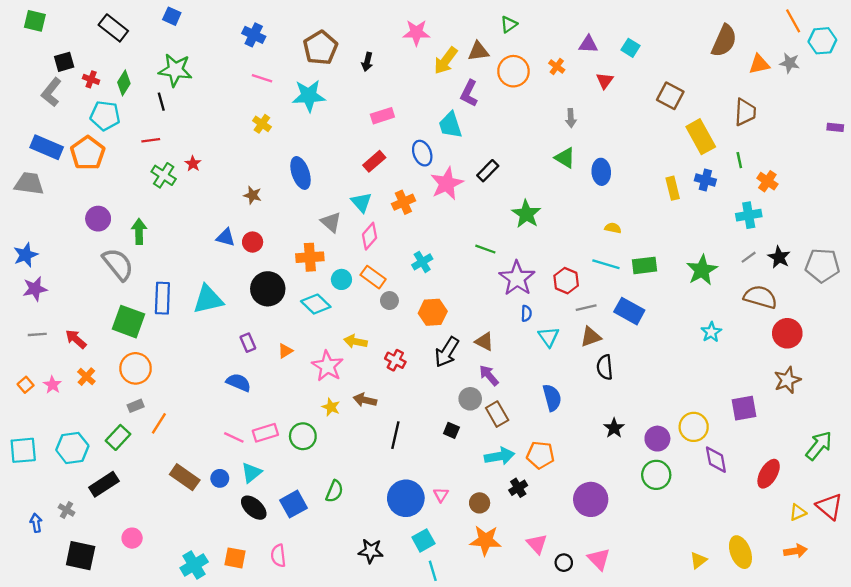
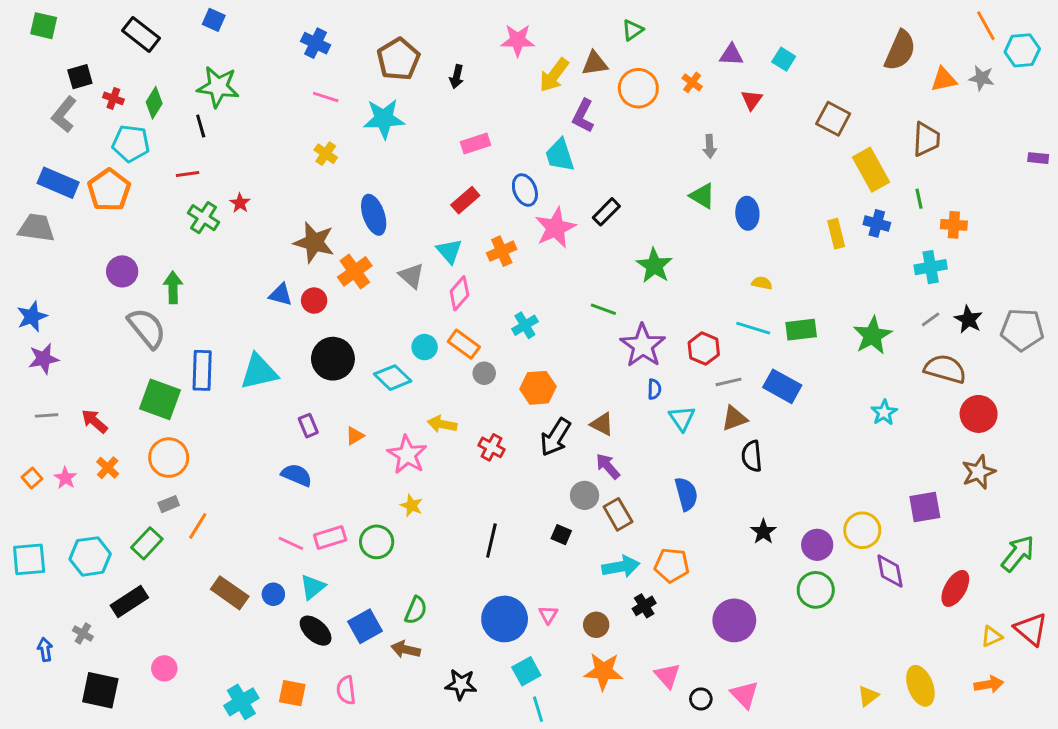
orange cross: (767, 181) -> (954, 225), turned -30
brown star: (253, 195) -> (314, 242), size x1.8
orange cross: (310, 257) -> (355, 271), moved, turned -32
brown arrow: (365, 400) -> (406, 650), moved

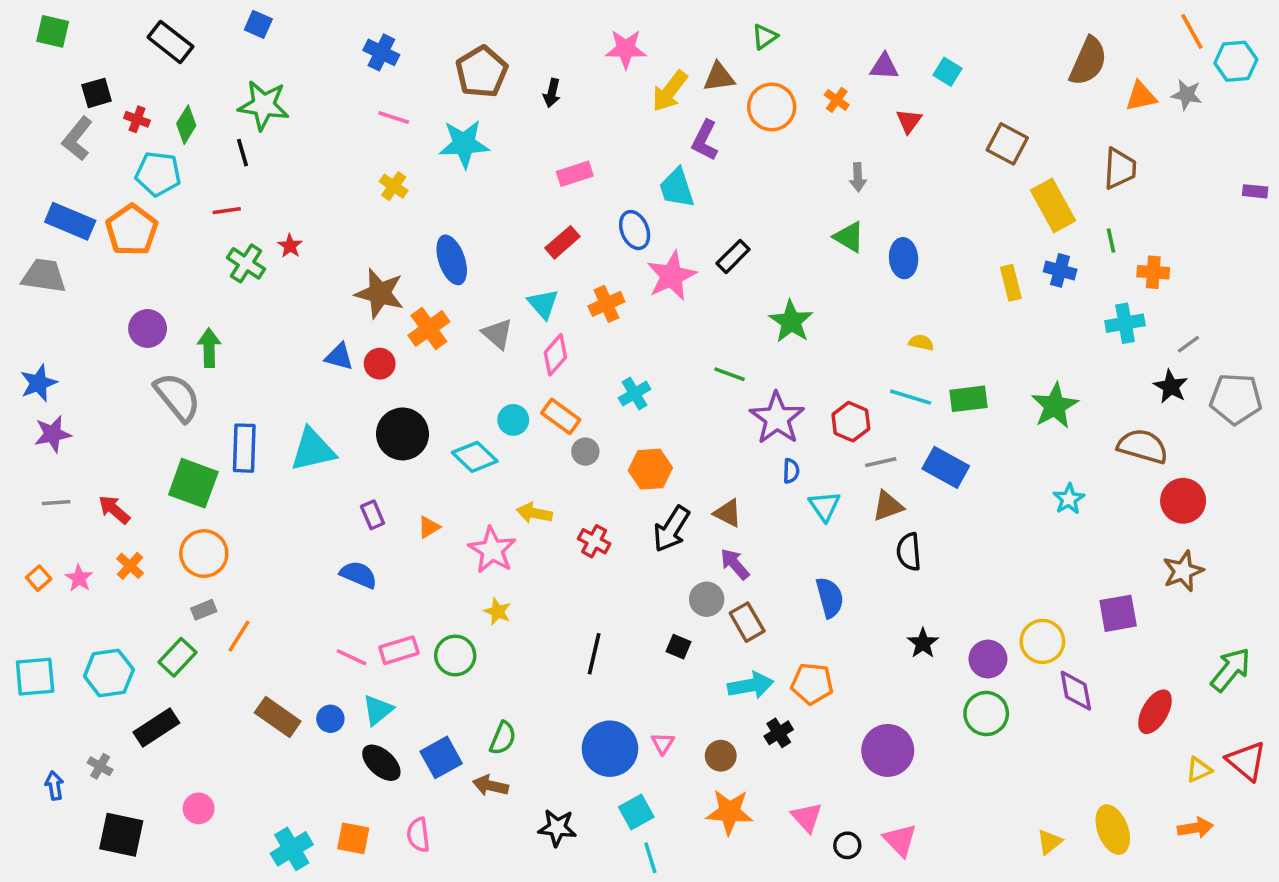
gray line: (931, 319) -> (1188, 344), moved

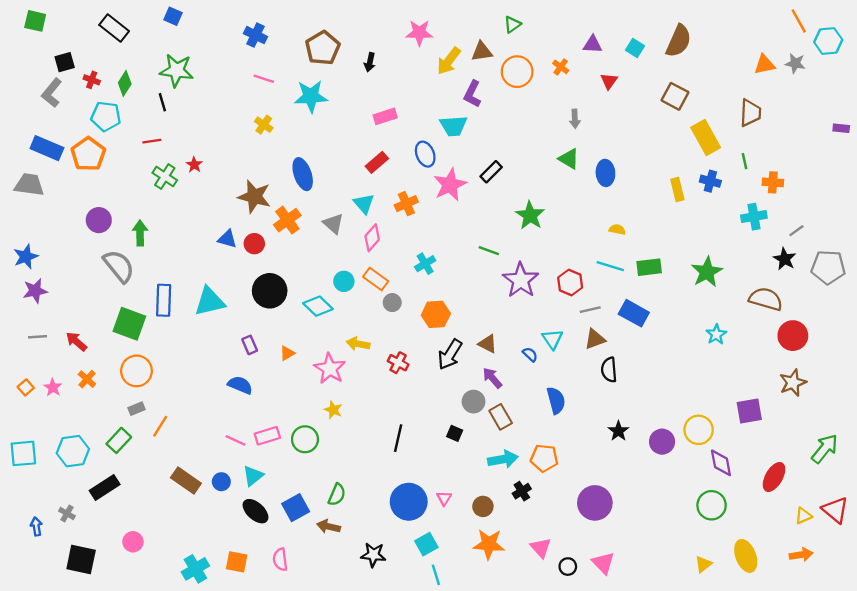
brown semicircle: (1088, 61) -> (679, 41), moved
cyan trapezoid: (677, 188) -> (453, 126), turned -76
blue semicircle: (791, 471) -> (530, 354), moved, turned -49
green circle: (986, 714) -> (712, 505), moved

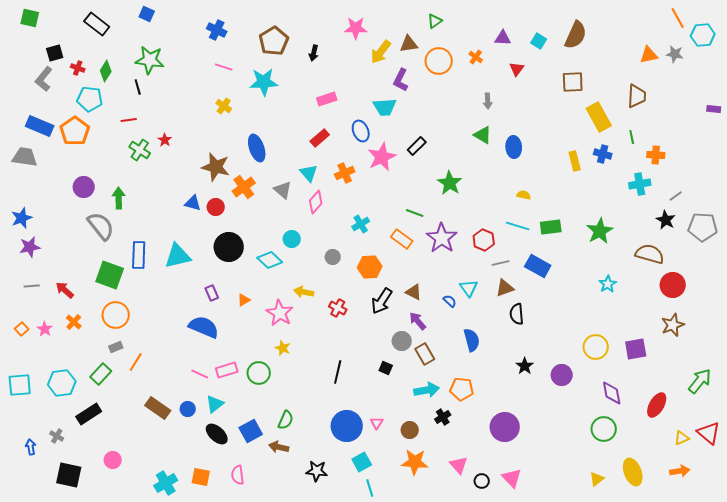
brown square: (675, 96) -> (573, 82), turned -30
orange rectangle: (376, 279) -> (402, 239), moved
blue semicircle: (240, 385) -> (204, 327), size x1.4
yellow circle: (699, 430) -> (596, 347), moved

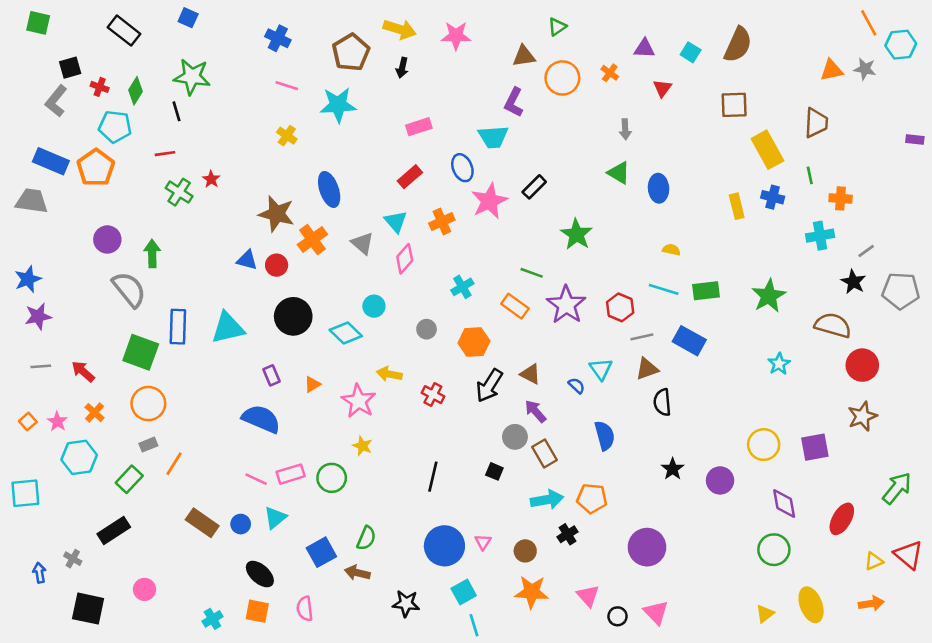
yellow arrow: (381, 52) -> (400, 29), moved, turned -110
cyan hexagon: (62, 383) -> (79, 457), moved
black ellipse: (217, 434) -> (260, 574), moved
cyan cross: (166, 483) -> (212, 619), size x0.7

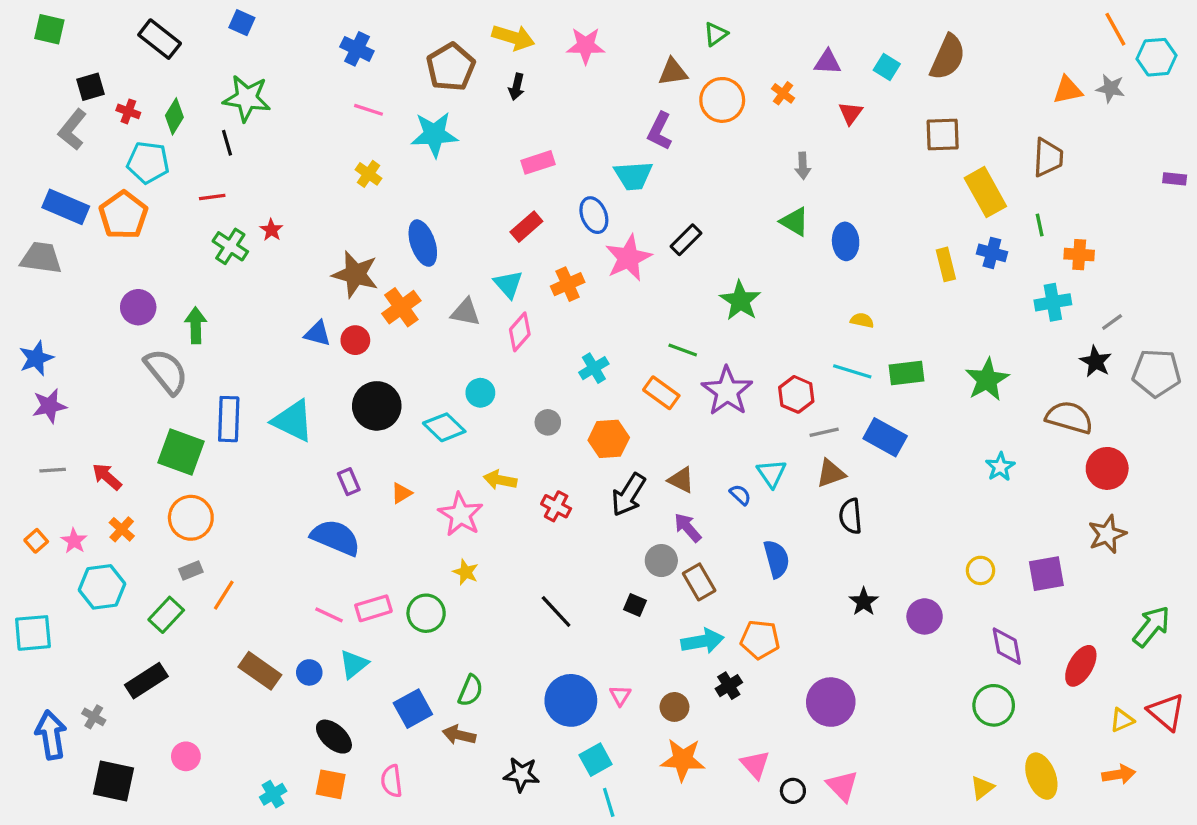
gray triangle: (362, 243) -> (466, 312), turned -30
cyan triangle: (228, 328) -> (293, 421), turned 39
yellow circle: (764, 445) -> (980, 570), size x0.7
black line: (433, 477) -> (556, 612), turned -56
blue arrow: (39, 573) -> (51, 735), size x1.8

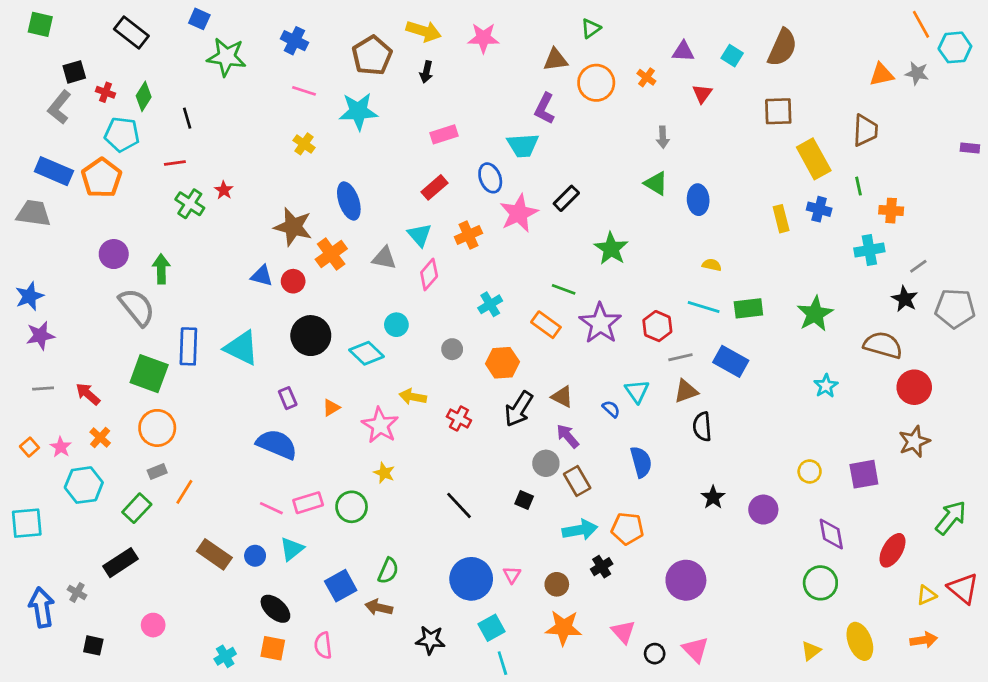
green star: (247, 98) -> (227, 57), moved
black square: (114, 781) -> (93, 645), size x0.6

